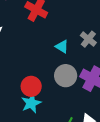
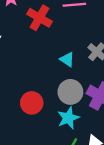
cyan star: (31, 103) -> (68, 118), moved

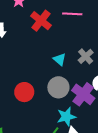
cyan star: (68, 118) -> (66, 117), moved

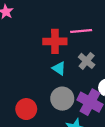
pink line: (72, 14) -> (81, 31), moved
red cross: (41, 21) -> (55, 41), moved, turned -30

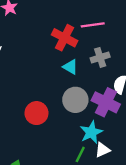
red cross: (55, 41) -> (65, 38), turned 30
gray cross: (87, 61) -> (100, 57), turned 35

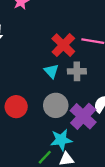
gray cross: (100, 57) -> (77, 71), moved
cyan triangle: (70, 67) -> (51, 71), moved

